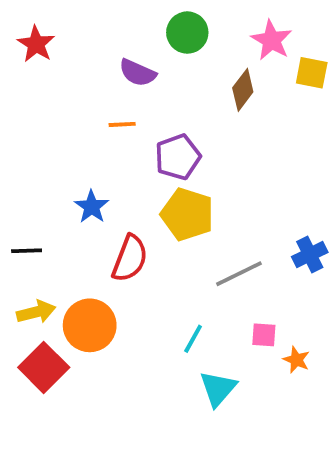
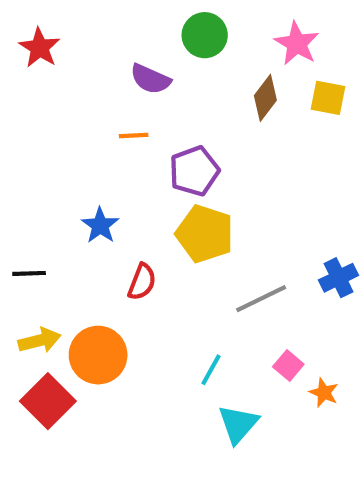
yellow square: (312, 73) -> (328, 98), moved
red semicircle: (130, 258) -> (142, 282), size x0.7
pink square: (264, 335) -> (288, 365), turned 36

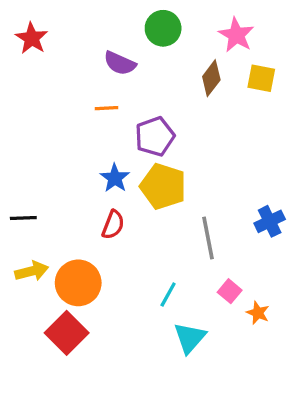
blue star: (100, 225) -> (115, 178), moved
gray line: (261, 299) -> (208, 238), turned -75
red square: (48, 401) -> (67, 333), moved

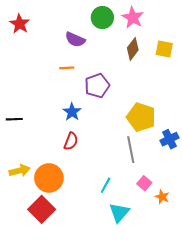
pink star: (236, 35) -> (133, 18), moved
yellow pentagon: (163, 186) -> (141, 117), moved
black line: (23, 218) -> (14, 119), moved

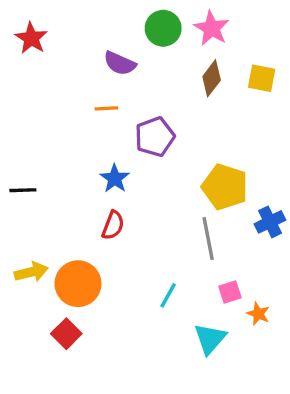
pink square: (144, 183) -> (230, 292), turned 32
red square: (42, 209) -> (66, 334), size x0.7
cyan triangle: (119, 213) -> (210, 339), moved

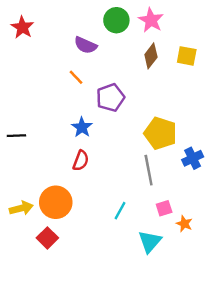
orange line: (106, 108) -> (76, 77), turned 49
yellow arrow: (31, 272) -> (21, 208), moved

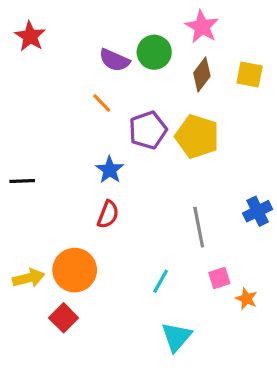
green circle: (116, 20) -> (154, 52), moved
yellow pentagon: (160, 133) -> (197, 136), moved
cyan triangle: (150, 242) -> (176, 337), moved

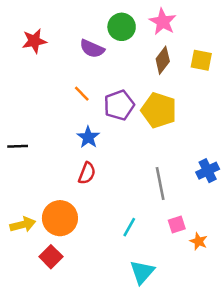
red star: (30, 36) -> (34, 41), moved, turned 30
green circle: (154, 52) -> (122, 27), moved
orange line: (102, 103) -> (82, 94), moved

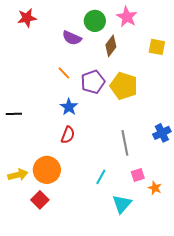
red star: (34, 41) -> (27, 18), moved
brown diamond: (163, 60) -> (111, 46), moved
cyan triangle: (142, 272) -> (122, 204), moved

